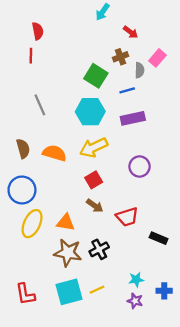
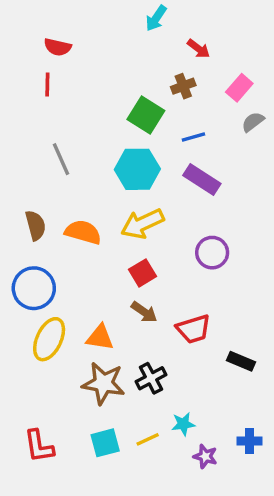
red semicircle: (38, 31) -> (58, 47), turned 114
gray semicircle: (140, 70) -> (253, 122), moved, turned -128
purple rectangle: (133, 118) -> (202, 180), turned 45
cyan star: (136, 280) -> (183, 424), moved
cyan square: (69, 292) -> (105, 443), size x0.7

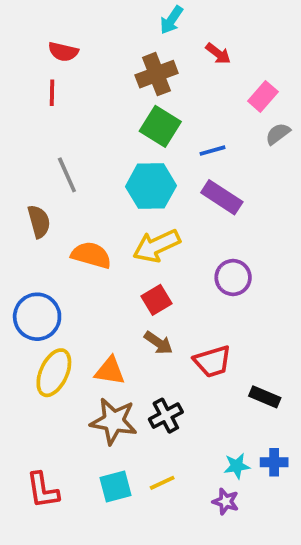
brown cross: (183, 86) -> (157, 74), moved, size x1.5
brown semicircle: (35, 225) -> (39, 222), moved
cyan star: (183, 424) -> (237, 466), moved
blue cross: (249, 441) -> (274, 462), moved

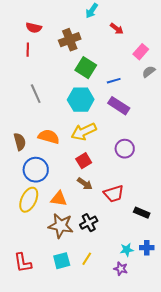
brown cross: (157, 74) -> (70, 40), moved
brown semicircle: (39, 222) -> (20, 142), moved
blue circle: (37, 317) -> (36, 170), moved
yellow line: (162, 483) -> (87, 259), turned -32

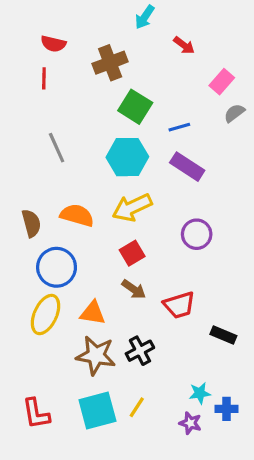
blue cross: (147, 248) -> (227, 409), moved
cyan square: (62, 261) -> (97, 410), size x1.4

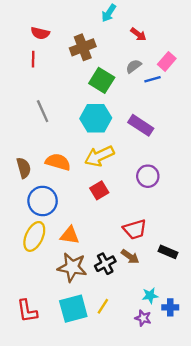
gray semicircle: (234, 113) -> (134, 66), moved
blue line: (179, 127) -> (153, 79), moved
brown arrow: (134, 289) -> (130, 257), moved

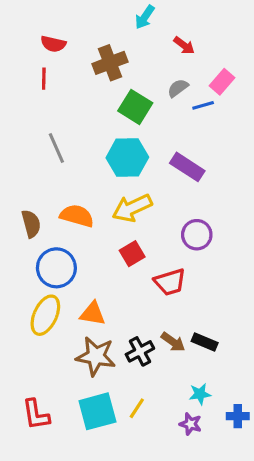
red trapezoid: (135, 229) -> (170, 282), moved
black rectangle: (168, 252) -> (205, 342), moved
blue cross: (170, 307) -> (238, 416), moved

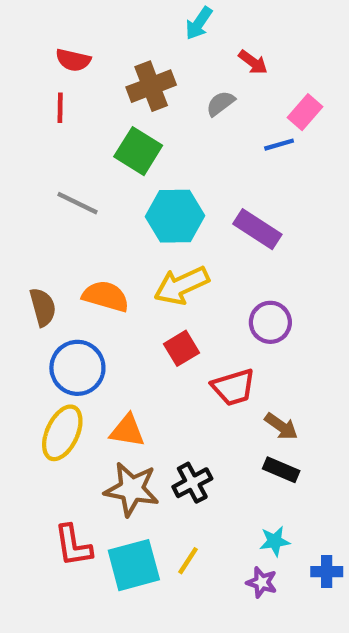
gray semicircle: (178, 88) -> (221, 103), moved
green square: (135, 107) -> (138, 151), moved
gray line: (56, 148) -> (77, 203), turned -40
brown arrow: (173, 342) -> (281, 426), moved
red L-shape: (36, 415) -> (73, 546), moved

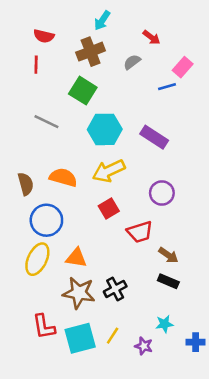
cyan arrow: (199, 23) -> (102, 20), moved
purple star: (262, 582) -> (144, 346), moved

